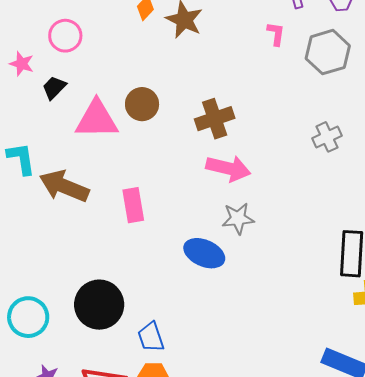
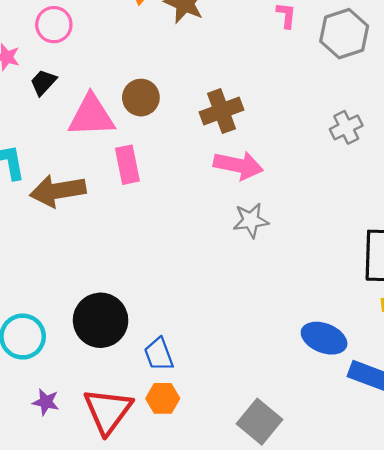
brown arrow: (64, 186) -> (58, 191), turned -30
pink rectangle: (133, 205) -> (127, 165), moved
blue ellipse: (204, 253) -> (324, 338), moved

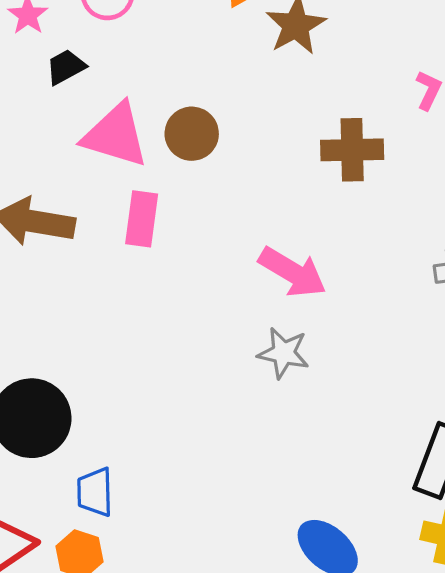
brown cross: (222, 111) -> (352, 150), moved

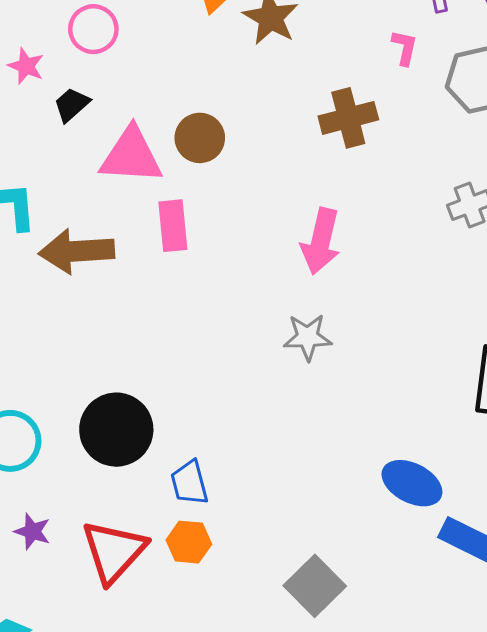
pink arrow: (292, 272) -> (321, 241), turned 86
gray star: (283, 353) -> (308, 337), moved

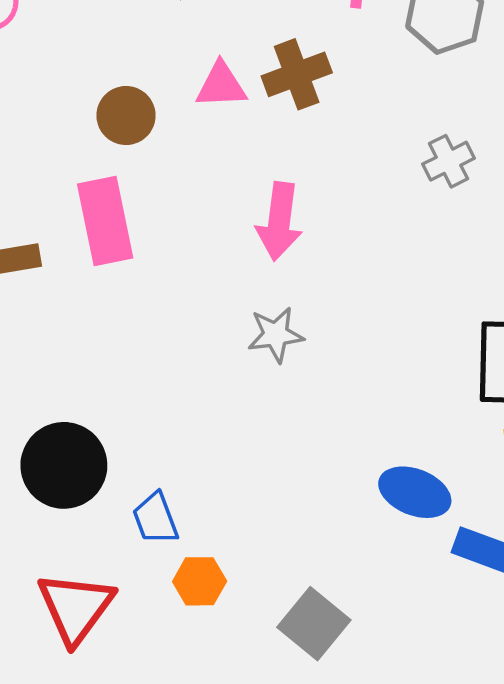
pink triangle: (131, 156) -> (221, 85), moved, size x0.7
pink rectangle: (173, 226) -> (105, 221), size x1.4
orange hexagon: (189, 542) -> (200, 581), moved

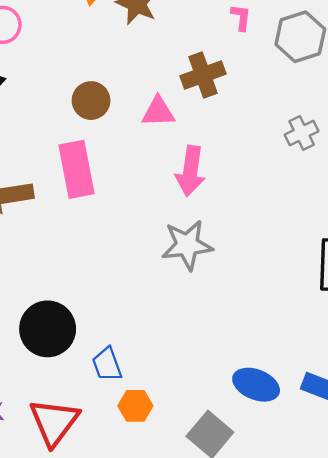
pink triangle: (221, 85) -> (158, 112), moved
gray star: (276, 335) -> (187, 245), size x1.4
blue ellipse: (415, 492) -> (256, 385), moved

